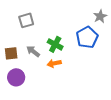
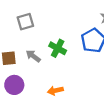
orange arrow: (54, 63) -> (55, 90), moved

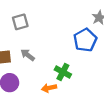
green cross: (58, 48) -> (63, 72), moved

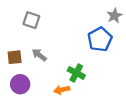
gray square: (20, 22) -> (31, 20), turned 35

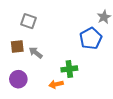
brown square: (15, 57) -> (17, 47), moved
green cross: (76, 73) -> (69, 69), turned -35

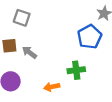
green cross: (69, 69) -> (76, 70), moved

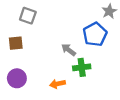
gray arrow: (29, 52) -> (69, 50), moved

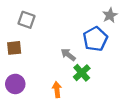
green cross: (82, 67) -> (82, 73), turned -35
orange arrow: (58, 84) -> (57, 90), turned 96

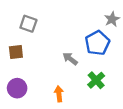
green cross: (82, 73) -> (96, 80), moved

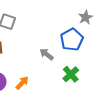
orange arrow: (59, 94) -> (22, 83), moved, turned 48

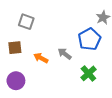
orange arrow: (22, 83) -> (41, 58), moved, turned -104

